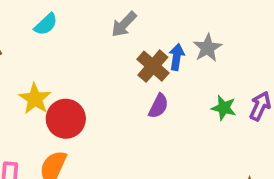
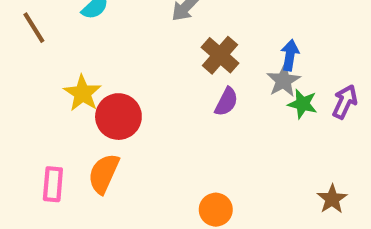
gray star: (207, 48) -> (283, 81), moved
blue arrow: (177, 57) -> (290, 55), moved

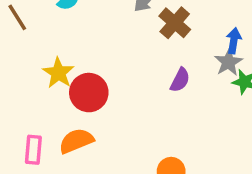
brown cross: (220, 55) -> (175, 23), moved
orange semicircle: (104, 174) -> (76, 141), turned 44

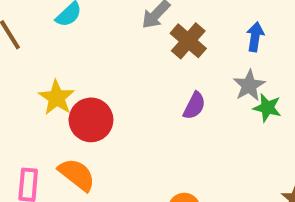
blue arrow: (234, 41) -> (255, 37), moved
orange semicircle: (76, 141) -> (77, 175), turned 60

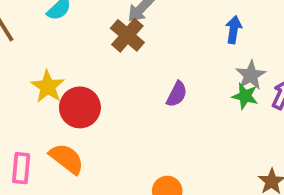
brown cross: (188, 41) -> (127, 35), moved
gray star: (249, 85) -> (251, 75), moved

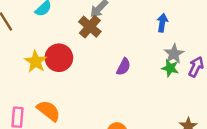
red circle: (80, 107) -> (59, 58), moved

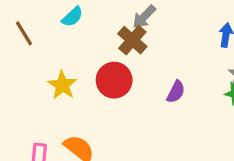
red circle: (59, 58) -> (114, 80), moved

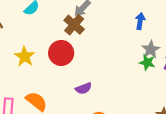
purple semicircle: (176, 92) -> (84, 88), moved, turned 42

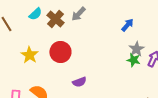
blue arrow: (140, 21) -> (127, 25), turned 32
brown cross: (74, 25) -> (55, 19), moved

